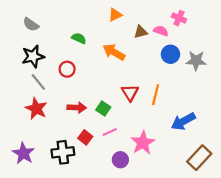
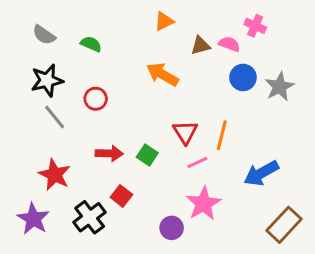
green semicircle: (79, 38) -> (91, 44), moved
gray star: (196, 61) -> (279, 87), turned -30
red star: (36, 109) -> (55, 175), moved
pink line: (110, 132) -> (197, 163), moved
black cross: (63, 152) -> (90, 217), turned -30

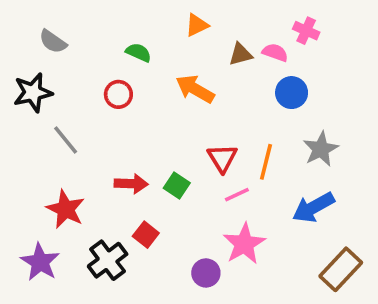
green semicircle: (91, 44) -> (138, 52), moved
black star: (47, 80) -> (33, 93), moved
gray star: (279, 87) -> (321, 149), moved
red circle: (96, 99) -> (118, 94), moved

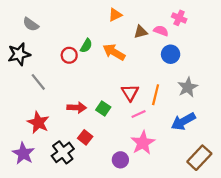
green semicircle: (138, 52) -> (86, 46), moved, turned 96

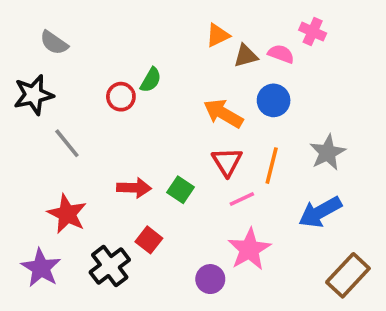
orange triangle: (115, 15) -> (218, 35), moved
orange arrow: (114, 52) -> (223, 113), moved
blue circle: (171, 54) -> (274, 100), moved

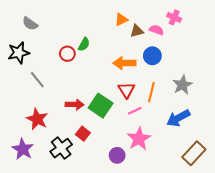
orange arrow: (223, 113) -> (124, 63), turned -30
green square: (180, 190) -> (101, 106), size x1.6

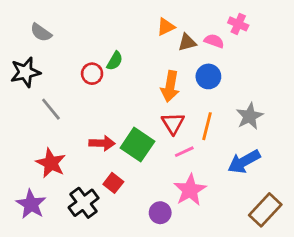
orange arrow: (124, 63) -> (170, 86), turned -80

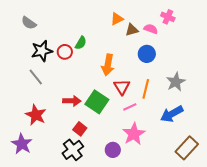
black star: (25, 72) -> (42, 51), moved
orange arrow: (170, 86) -> (108, 65), moved
black cross: (84, 203) -> (73, 150), moved

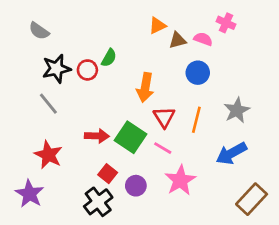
pink line: (130, 107) -> (163, 148), moved, turned 56
purple circle: (113, 150) -> (136, 186), moved

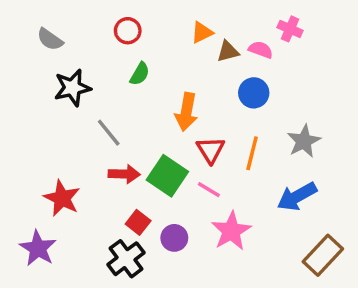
red circle: (87, 70) -> (128, 31), moved
gray line: (48, 104) -> (109, 133), moved

